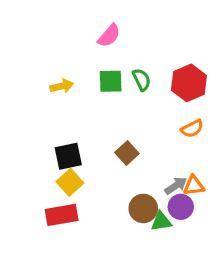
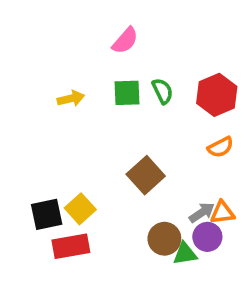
brown square: (127, 153) -> (146, 175), size x1.4
black square: (68, 156) -> (47, 214), moved

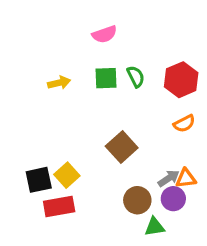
pink semicircle: (125, 41) -> (104, 34), turned 30
green triangle: (185, 254) -> (155, 227), moved

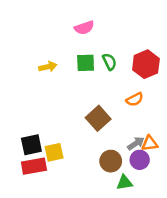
orange semicircle: (184, 124) -> (135, 99), moved
yellow square: (67, 175) -> (54, 152), moved, turned 30
red rectangle: (59, 206) -> (34, 166), moved

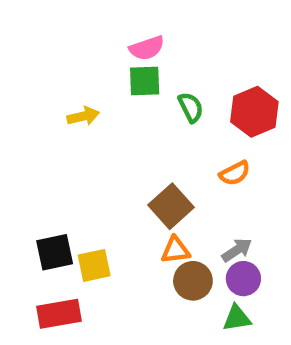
green square: (86, 63) -> (145, 81), moved
orange triangle: (150, 143) -> (175, 250), moved
red rectangle: (34, 166) -> (59, 314), moved
green triangle: (125, 182) -> (237, 318), moved

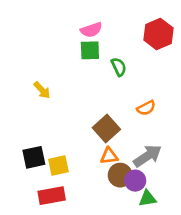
red hexagon: (254, 112) -> (158, 34), moved
yellow arrow: (83, 116) -> (42, 90), moved, turned 60
gray arrow: (237, 250) -> (148, 156), size x1.5
purple circle: (243, 279) -> (135, 181), moved
red rectangle: (59, 314) -> (52, 196), moved

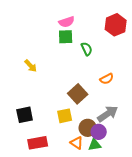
orange triangle: (109, 156) -> (77, 143), moved, turned 40
yellow square: (58, 165) -> (65, 116), moved
green triangle: (148, 198) -> (95, 145), moved

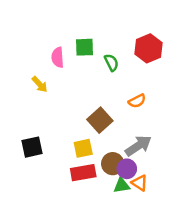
pink semicircle: (67, 22) -> (58, 57), moved, turned 105
red hexagon: (116, 25) -> (149, 48), moved
red rectangle: (38, 143) -> (83, 173), moved
orange triangle: (77, 143) -> (140, 183), moved

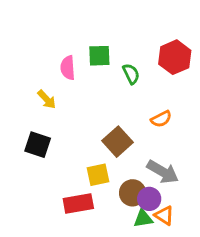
gray arrow: (138, 146) -> (163, 172), turned 64
black square: (32, 147) -> (38, 145), moved, turned 30
red rectangle: (83, 173) -> (78, 203), moved

